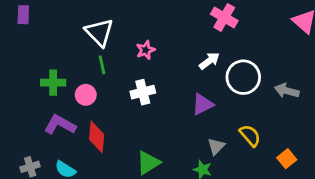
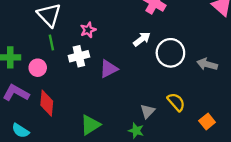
white cross: (143, 92) -> (79, 56), moved
purple triangle: (203, 104) -> (109, 69), moved

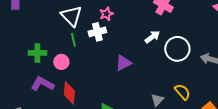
pink star: (88, 30) -> (106, 14), moved
white cross: (79, 56) -> (97, 32), moved

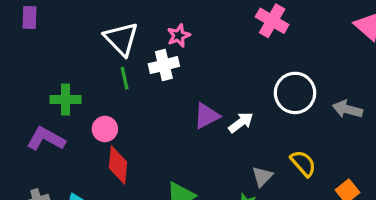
white arrow: (152, 37) -> (241, 122), moved
pink circle: (61, 62) -> (105, 129), moved
purple L-shape: (42, 84) -> (46, 139), moved

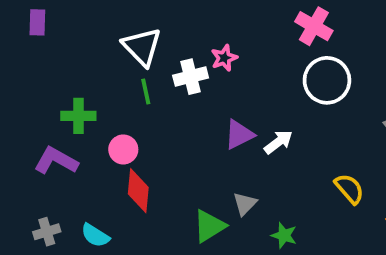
pink star: (179, 36) -> (224, 58), moved
white circle: (295, 93) -> (327, 80), moved
gray triangle: (262, 177) -> (245, 204), moved

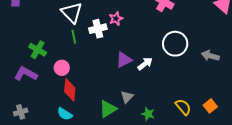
white circle: (327, 80) -> (175, 44), moved
green cross: (78, 116) -> (38, 50), turned 30
yellow semicircle: (349, 189) -> (183, 107), moved
cyan semicircle: (95, 235) -> (65, 114), moved

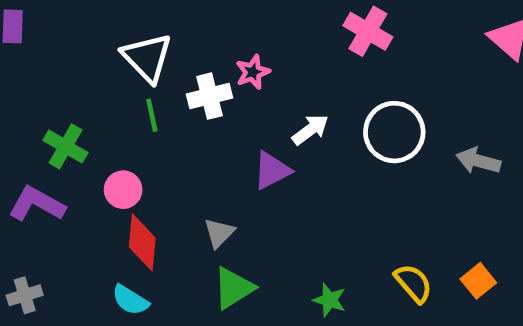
white arrow: (145, 64) -> (310, 130), moved
gray triangle: (127, 97) -> (219, 233), moved

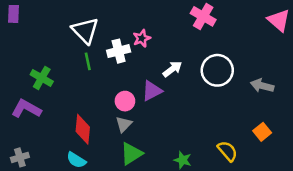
pink circle: (123, 190) -> (125, 101), moved
orange square: (478, 281) -> (262, 132), moved

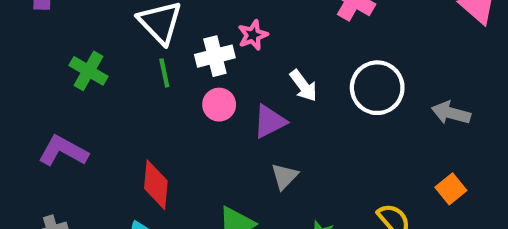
white arrow: (172, 69) -> (303, 86), turned 90
green cross: (42, 78) -> (88, 71), moved
pink circle: (125, 101) -> (219, 105), moved
gray triangle: (124, 124) -> (284, 176), moved

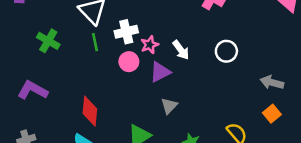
pink star: (253, 35) -> (150, 45), moved
white circle: (377, 88) -> (226, 51), size x0.7
gray arrow: (451, 113) -> (272, 82), moved

